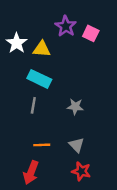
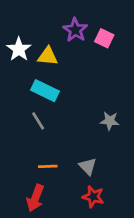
gray line: (33, 105) -> (38, 121), turned -42
gray star: (75, 107) -> (110, 121), moved

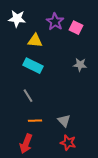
white star: (19, 49) -> (17, 19), moved, turned -30
gray line: (38, 121) -> (28, 96), moved
gray star: (110, 121) -> (80, 65), moved

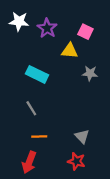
purple star: (55, 22) -> (47, 28), moved
yellow triangle: (35, 41) -> (70, 51), moved
gray triangle: (64, 121) -> (82, 136), moved

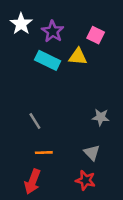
white star: (19, 21) -> (21, 24), turned 30
gray star: (90, 73) -> (101, 117), moved
cyan rectangle: (37, 74) -> (48, 60), moved

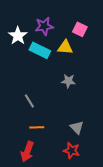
white star: (21, 24) -> (18, 36), moved
purple star: (53, 31) -> (44, 26), turned 30
gray star: (101, 117) -> (68, 81), moved

